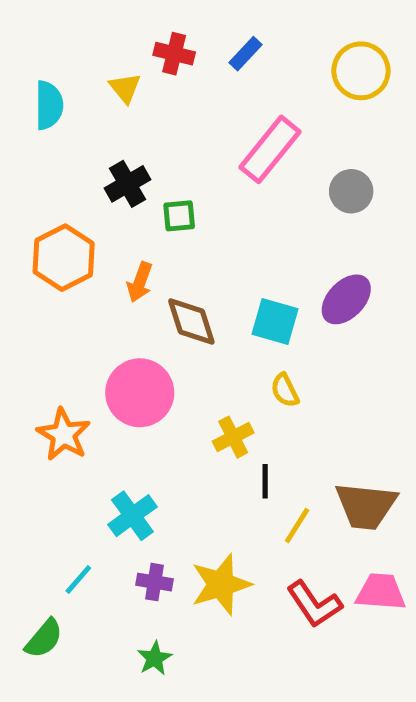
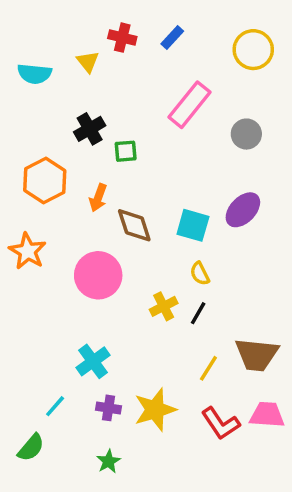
cyan semicircle: (49, 105) -> (34, 74), turned 96
orange star: (64, 435) -> (28, 251), moved
black line: (265, 481) -> (198, 313), moved, turned 30

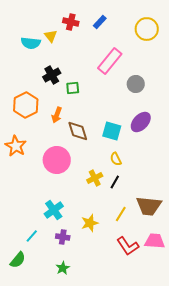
cyan semicircle: (34, 74) -> (31, 43), moved
gray circle: (246, 134) -> (136, 84), moved
yellow star: (155, 410) -> (90, 223), moved, size x0.7

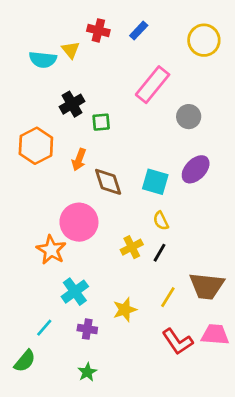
orange star: (16, 146) -> (51, 250), moved

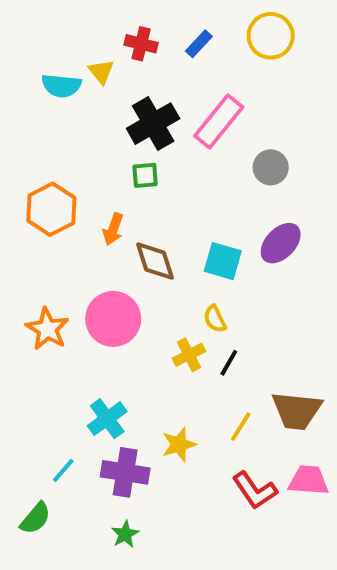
yellow circle: (204, 40) -> (271, 36), moved
black cross: (72, 104) -> (153, 124), moved, size x1.4
yellow semicircle: (161, 221) -> (215, 319), moved
orange star: (51, 250) -> (47, 329), moved
purple cross: (87, 329) -> (125, 472), size x1.6

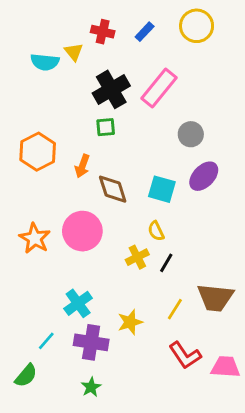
gray circle: (271, 167) -> (191, 134), moved
pink trapezoid: (309, 480) -> (225, 367), moved

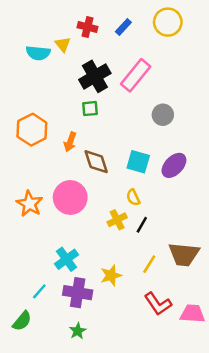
purple ellipse: (204, 176) -> (174, 165), moved

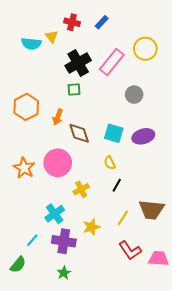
yellow circle: (168, 22) -> (145, 49), moved
purple ellipse: (174, 165) -> (143, 136), turned 30
yellow cross: (117, 220) -> (81, 189), moved

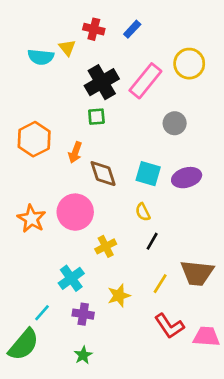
purple cross: (64, 241) -> (83, 314), size x0.7
green semicircle: (18, 265) -> (24, 345), size x1.5

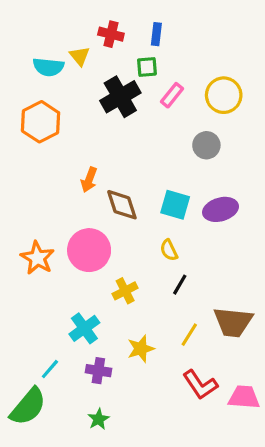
blue rectangle: (132, 29) -> (156, 34), turned -36
yellow circle: (189, 64) -> (224, 95), moved
pink rectangle: (145, 81) -> (172, 95), size x0.6
green square: (96, 117) -> (147, 67), moved
orange hexagon: (34, 139) -> (41, 122), moved

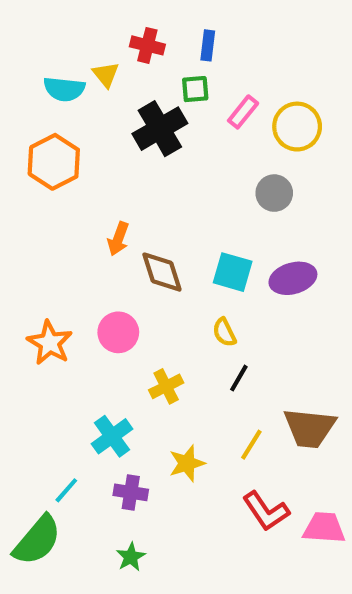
pink rectangle: (172, 95) -> (243, 112), moved
pink circle: (89, 250) -> (118, 332), size x0.7

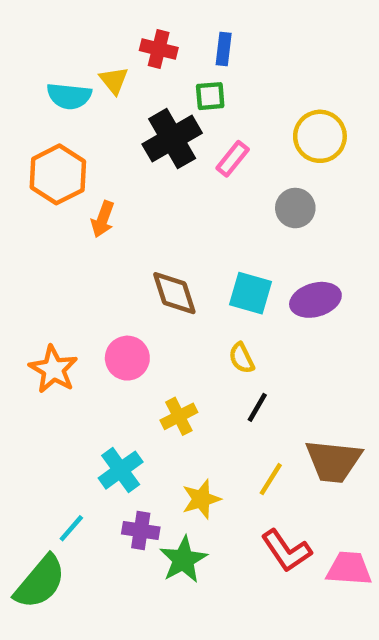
pink rectangle: (243, 112) -> (233, 159), moved
orange arrow: (118, 239) -> (103, 219), moved
green star: (131, 557) -> (183, 560), moved, size x1.5

